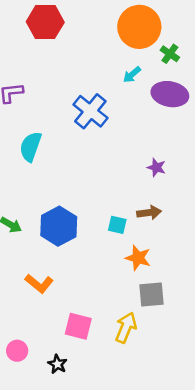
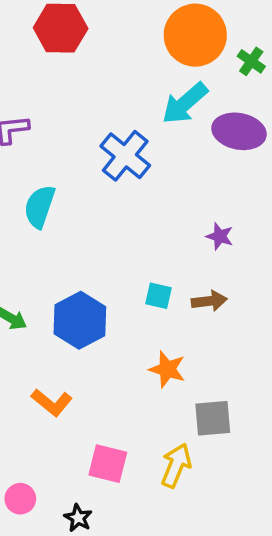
green cross: (170, 54) -> (251, 61), moved
cyan arrow: (132, 75) -> (185, 103), size x1.8
cyan square: (117, 225) -> (159, 296), moved
orange star: (138, 258) -> (167, 369), moved

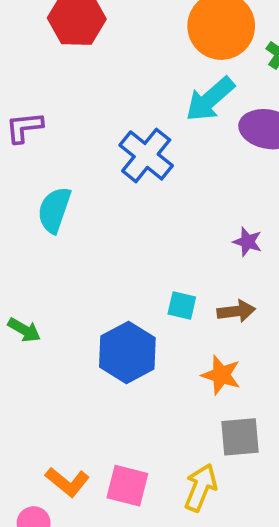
blue hexagon: (80, 320) -> (127, 352), moved
orange star: (167, 369) -> (221, 375), moved
orange L-shape: (52, 402) -> (67, 482), moved

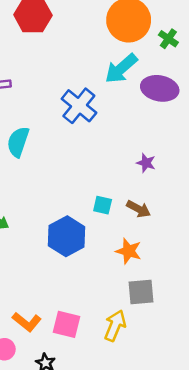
brown arrow: (236, 311) -> (139, 209), turned 35

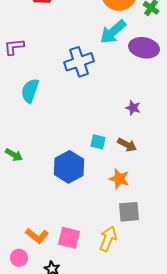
blue cross: (79, 106) -> (79, 62), turned 32

